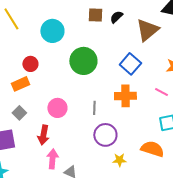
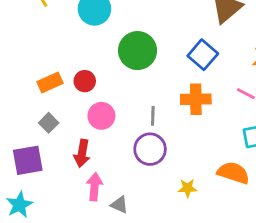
red circle: (30, 64) -> (85, 81), moved
purple circle: (105, 135) -> (150, 149), moved

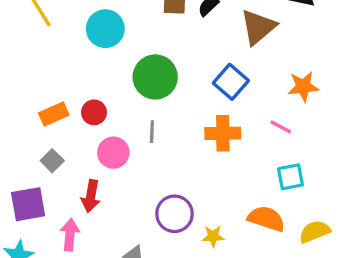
gray line: (153, 116) -> (152, 132), moved
purple circle: (150, 149) -> (175, 214), moved
pink arrow: (94, 187) -> (70, 235), moved

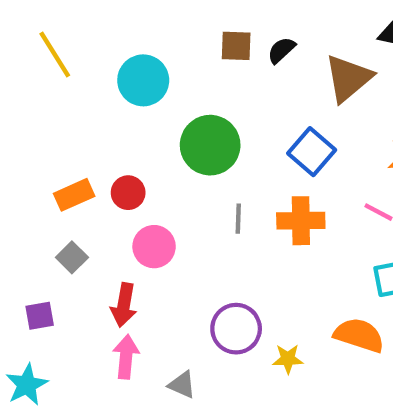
gray line: (152, 132) -> (238, 219), moved
purple square: (28, 204) -> (40, 316), size x0.6
pink arrow: (70, 235) -> (126, 357), moved

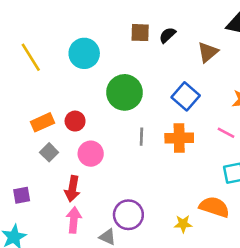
yellow line: (55, 54) -> (31, 57), moved
brown triangle: (348, 78) -> (208, 52), size x0.7
gray square: (72, 257) -> (49, 152), moved
purple circle: (236, 329) -> (128, 215), moved
yellow star: (288, 359) -> (183, 224), moved

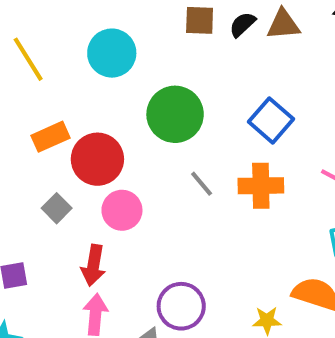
brown triangle: (208, 52) -> (283, 24), moved, turned 35
red circle: (75, 121) -> (97, 159), size x1.6
orange rectangle: (43, 122) -> (51, 137), moved
gray line: (141, 137) -> (202, 184), turned -42

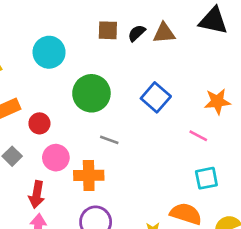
red circle: (97, 159) -> (39, 123), size x0.6
gray line: (202, 184) -> (109, 140), turned -30
orange cross: (261, 186) -> (89, 175), moved

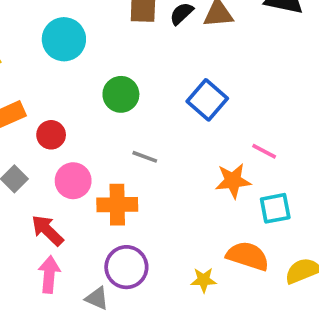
green circle: (91, 93) -> (121, 94), size x0.7
orange star: (217, 101) -> (233, 181), moved
red arrow: (37, 195) -> (47, 230), turned 124

